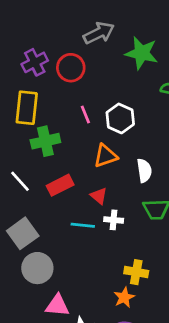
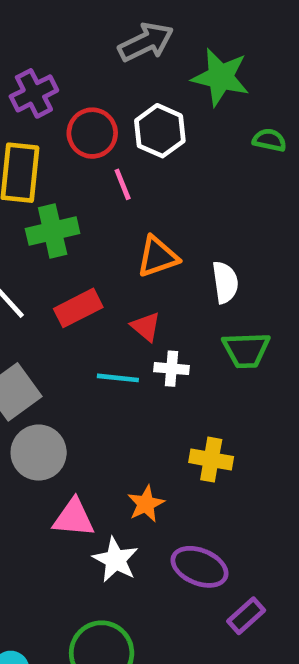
red circle: (71, 68) -> (92, 133), moved
white hexagon: (120, 118) -> (160, 131), moved
orange star: (124, 297) -> (146, 504), moved

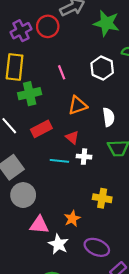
white hexagon: (160, 131) -> (102, 68), moved
red circle: (92, 133) -> (48, 26), moved

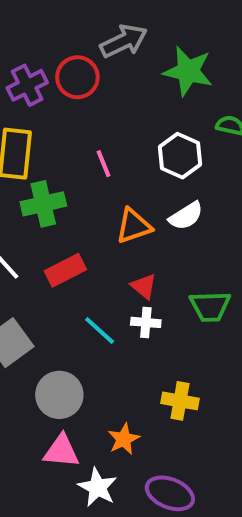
white semicircle: (109, 117) -> (186, 216), moved, turned 66
red triangle: (72, 137) -> (144, 286), moved
cyan line: (59, 161) -> (100, 331), turned 36
gray circle: (23, 195) -> (59, 395), moved

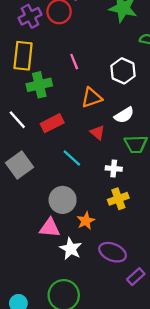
white hexagon: (180, 156) -> (123, 71), moved
white semicircle: (186, 216) -> (124, 115), moved
white cross: (146, 322) -> (114, 169), moved
gray circle: (59, 395) -> (63, 200), moved
yellow cross: (180, 401) -> (118, 199), turned -30

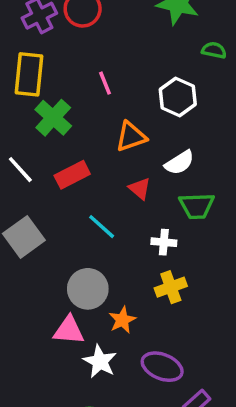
green cross: (39, 85) -> (53, 118), turned -35

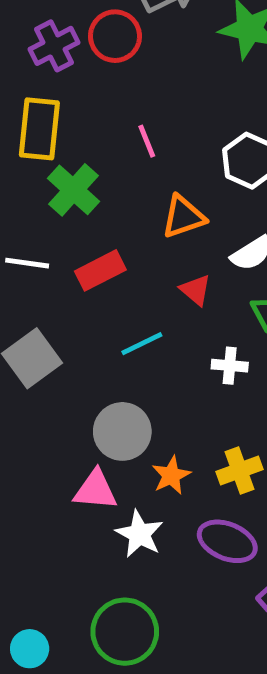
white line: (20, 170) -> (27, 263), turned -40
cyan line: (102, 227) -> (142, 344), turned -68
yellow cross: (171, 287) -> (239, 471), moved

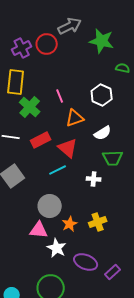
pink line: (147, 141) -> (60, 96), moved
red triangle: (196, 290) -> (68, 148), moved, size x1.5
purple ellipse: (227, 541) -> (86, 262), moved

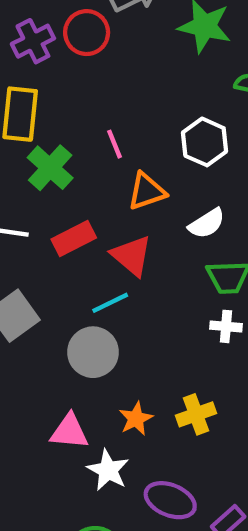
white cross: (94, 179) -> (226, 326), moved
gray circle: (50, 206) -> (93, 352), moved

